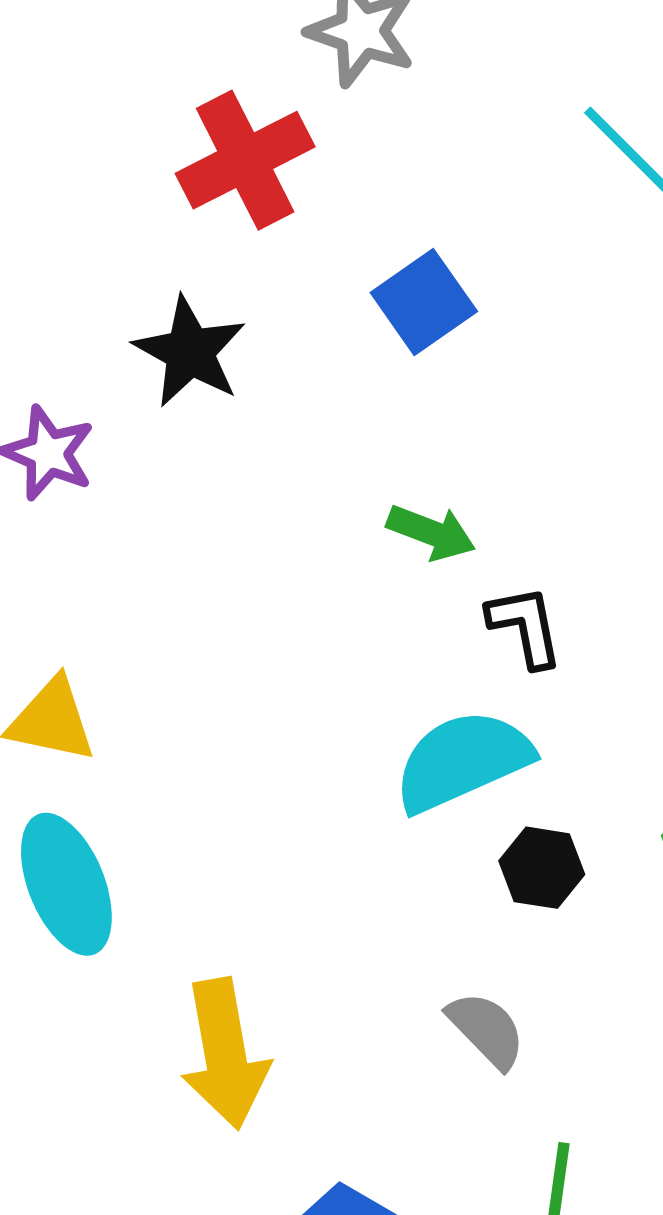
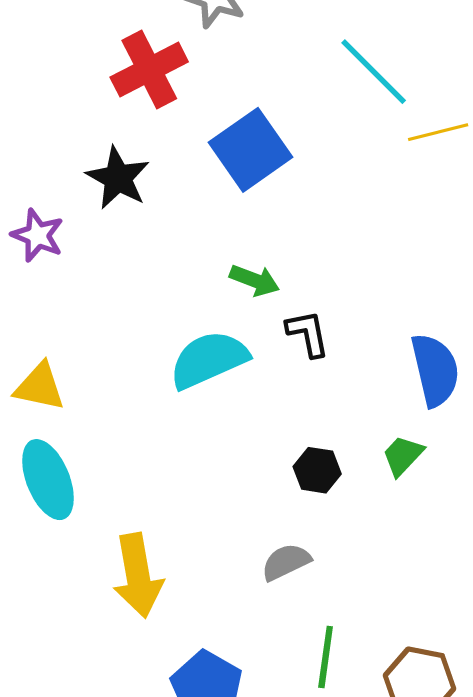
blue square: (424, 302) -> (250, 150), size x1.4
cyan semicircle: (463, 761) -> (209, 360), moved
gray semicircle: (486, 1030) -> (286, 562), turned -72

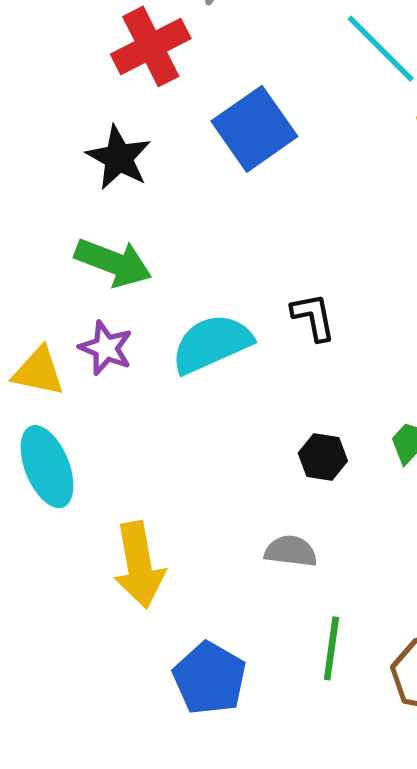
purple star: (38, 235) -> (106, 348), moved
green arrow: (255, 280) -> (113, 262), moved, size x1.5
gray semicircle: (286, 562) -> (291, 551), turned 33

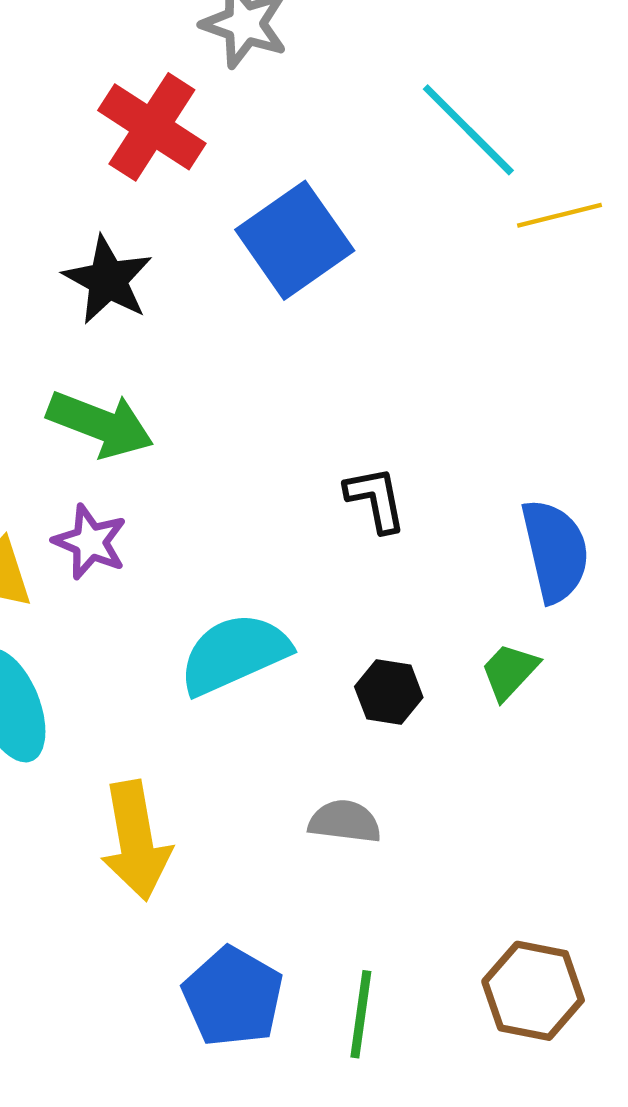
red cross: (151, 46) -> (152, 127), turned -30
cyan semicircle: (212, 344) -> (234, 654), moved
green line: (331, 648) -> (361, 1014), moved

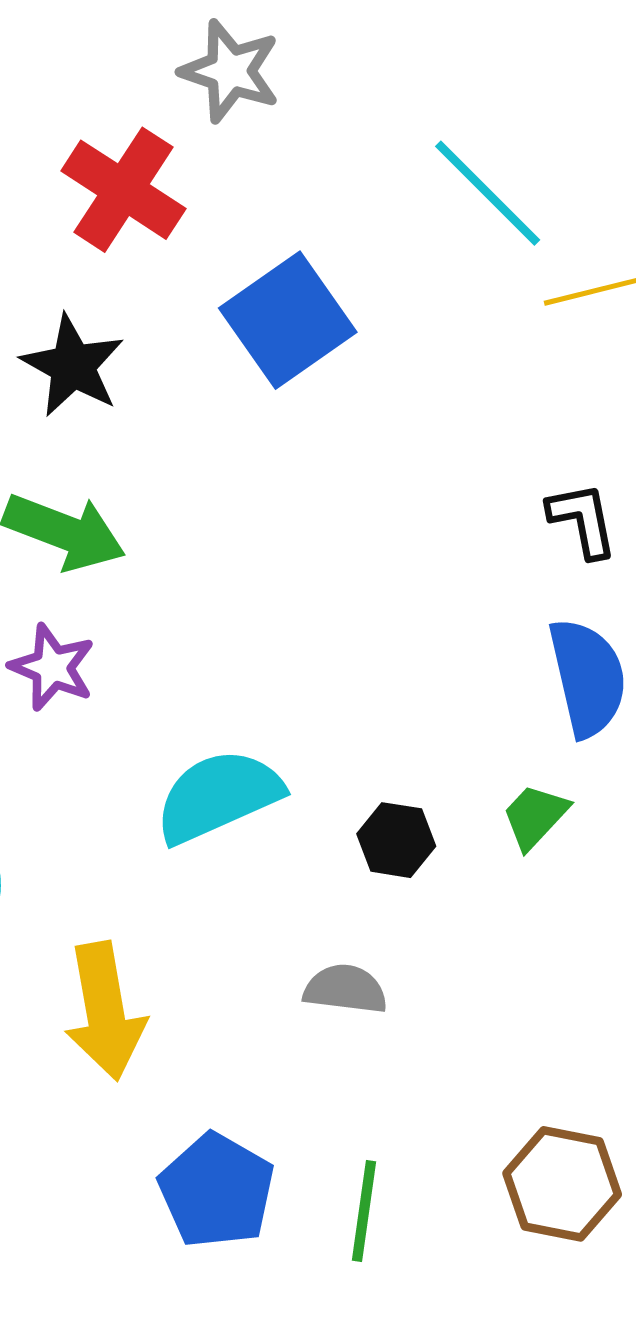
black L-shape: (376, 499) -> (582, 520), moved

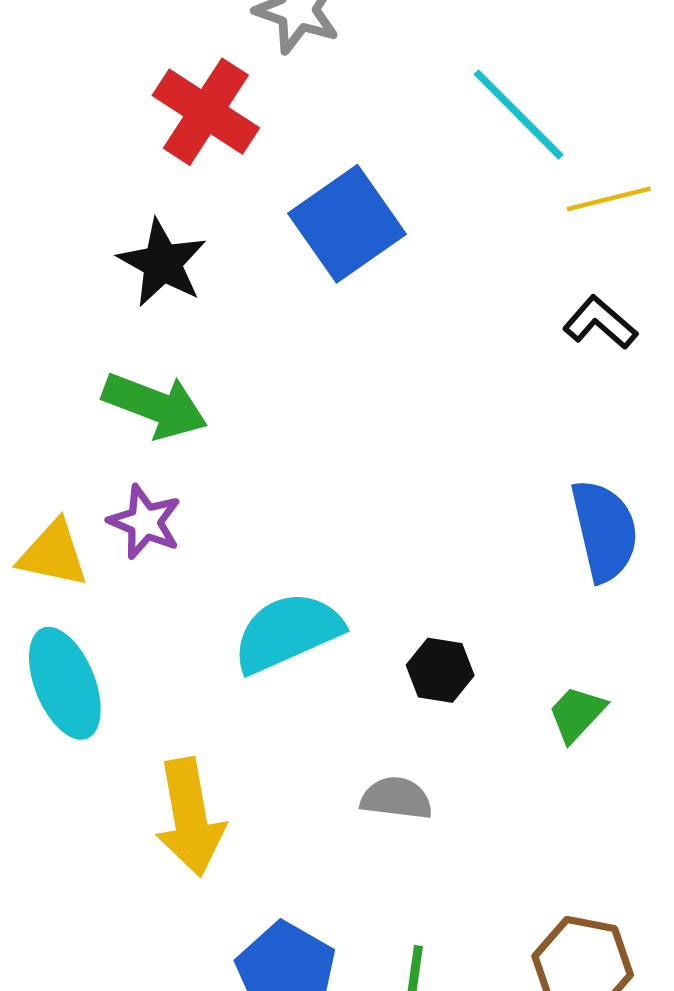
black L-shape: (582, 520) -> (600, 323), moved, turned -38
green trapezoid: (535, 816) -> (577, 714), moved

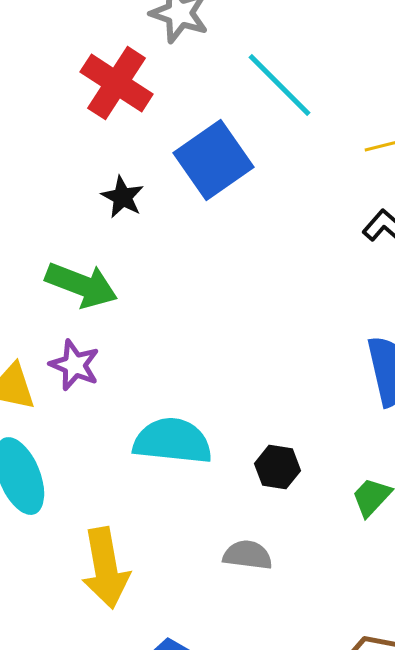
cyan line: (519, 115) -> (280, 85), moved
black star: (162, 263) -> (123, 197), moved, size x0.7
cyan semicircle: (287, 632) -> (173, 441), turned 30

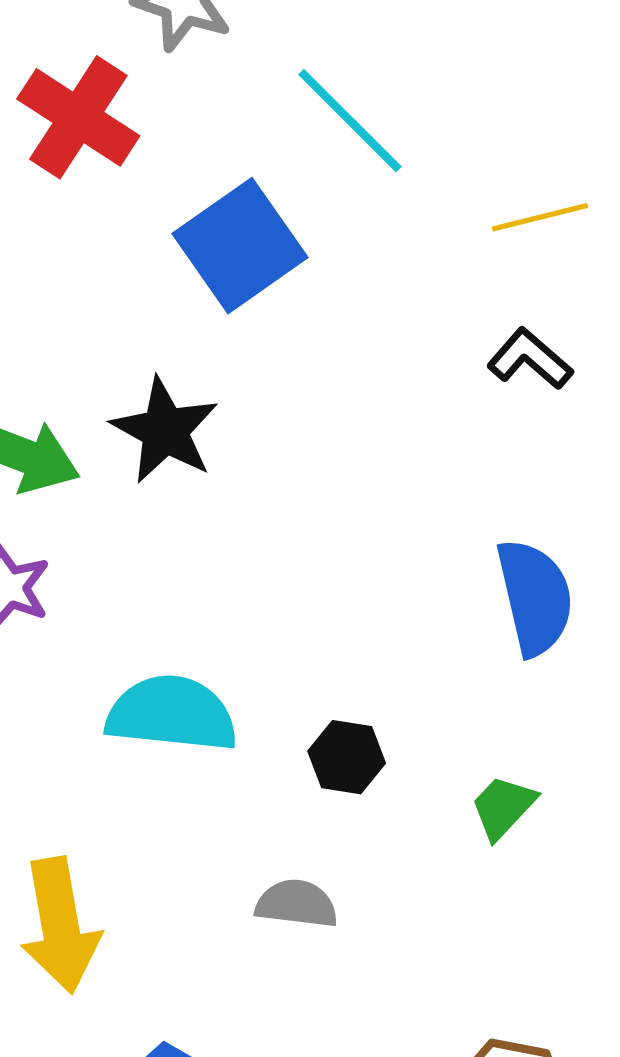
black star: (123, 197) -> (165, 431), moved, size x1.5

